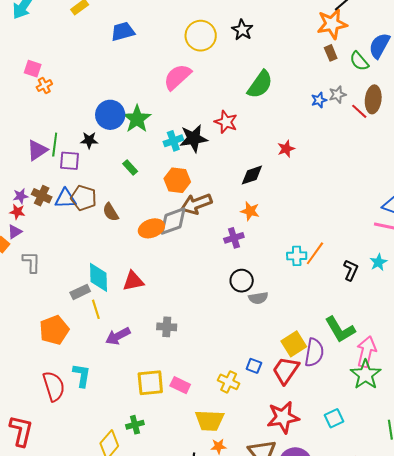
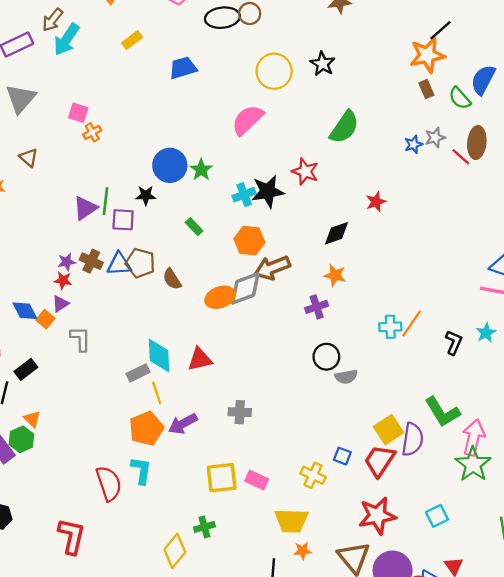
green star: (137, 119) -> (201, 170), size x0.7
orange pentagon: (54, 330) -> (146, 428), moved

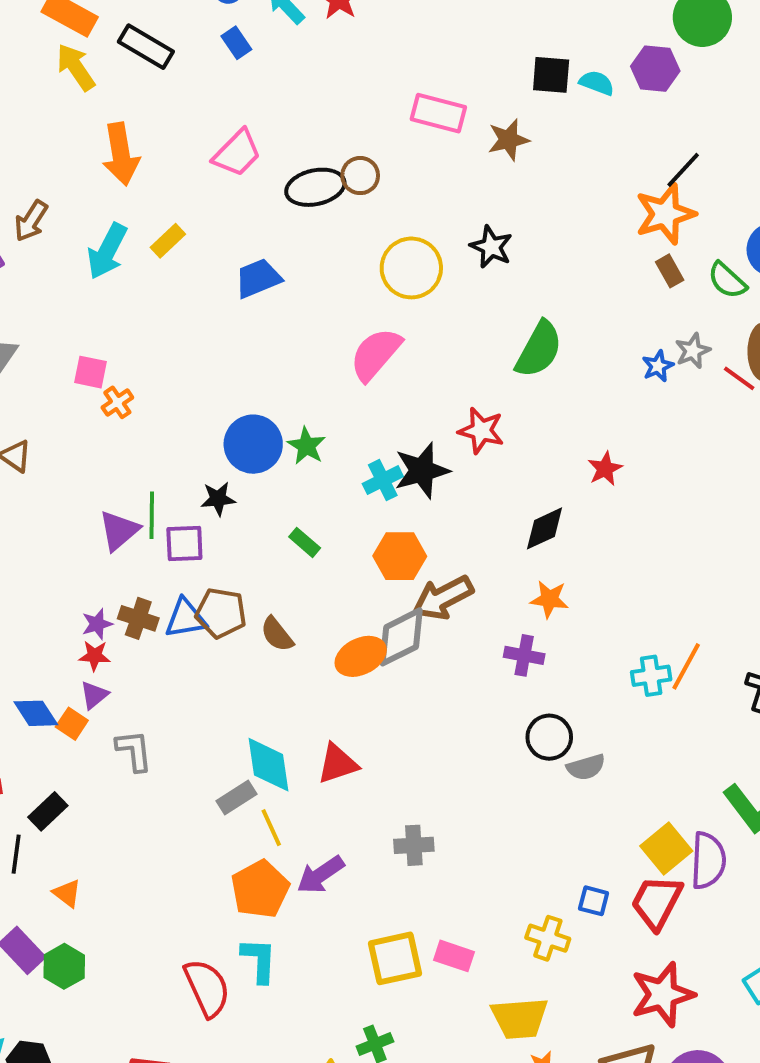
cyan arrow: (67, 39) -> (107, 251), moved
purple cross: (317, 307) -> (524, 655), turned 35
green hexagon: (21, 439) -> (64, 966), moved

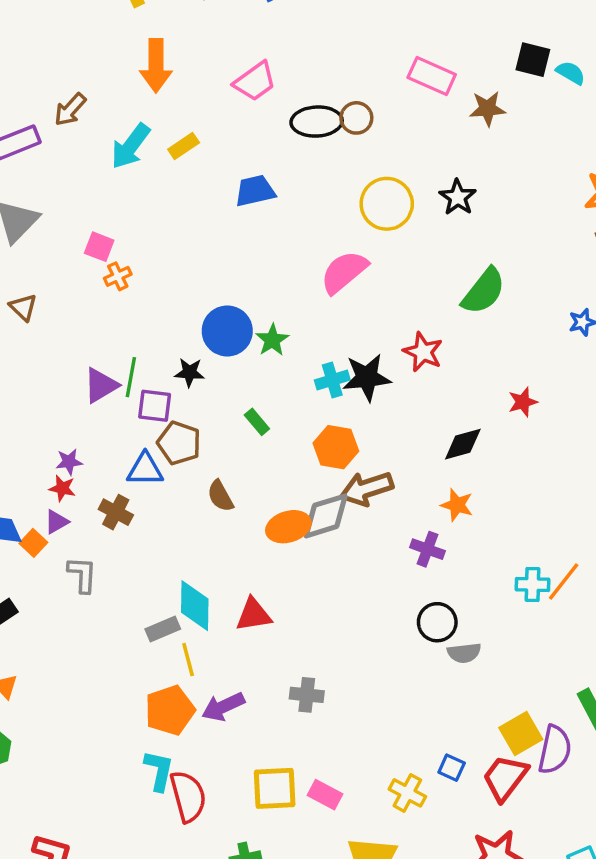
brown pentagon: (221, 613) -> (179, 443), moved
brown cross: (138, 618) -> (116, 512), moved
red semicircle: (207, 988) -> (188, 796), moved

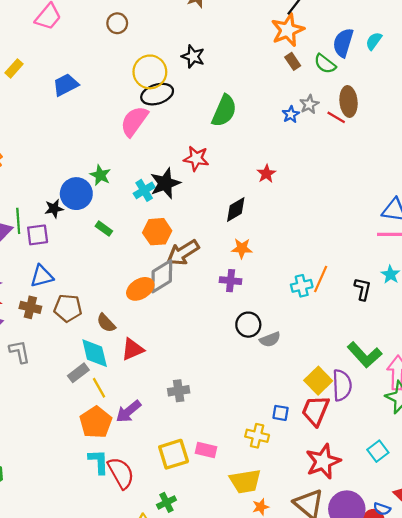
black ellipse: (317, 122) -> (157, 94), moved
blue circle: (227, 331) -> (76, 194), moved
brown pentagon: (179, 443) -> (68, 308), moved
brown semicircle: (220, 496) -> (106, 323), moved

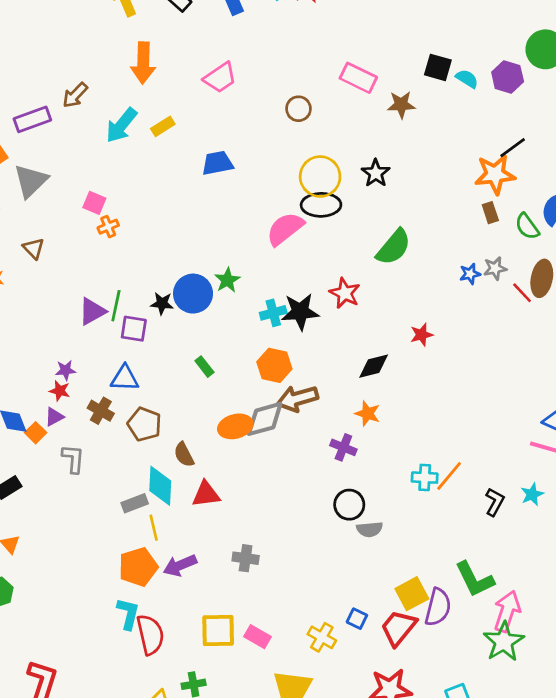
green rectangle: (104, 229) -> (204, 367), moved

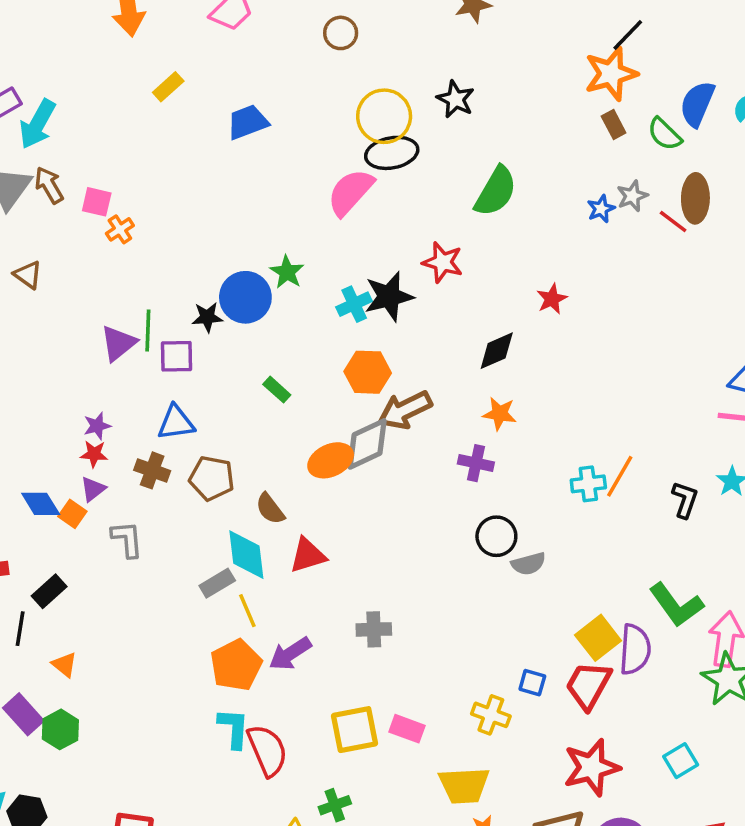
brown arrow: (75, 95) -> (49, 185), moved, turned 116
cyan arrow: (121, 125) -> (38, 124), moved

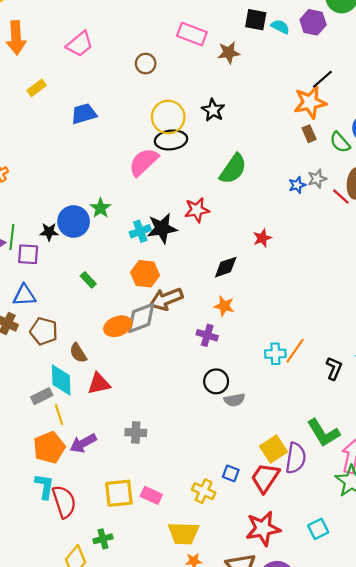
red star: (443, 262) -> (197, 210), turned -30

